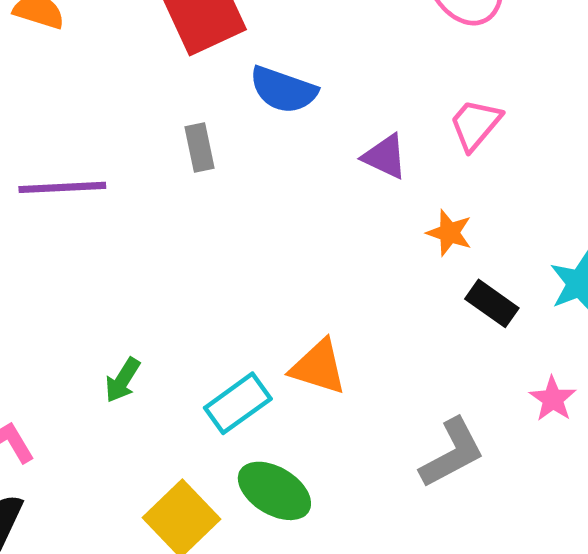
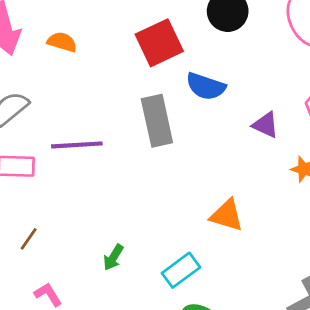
gray rectangle: (200, 148) -> (157, 121), size x1.8
orange triangle: (318, 367) -> (227, 215), moved

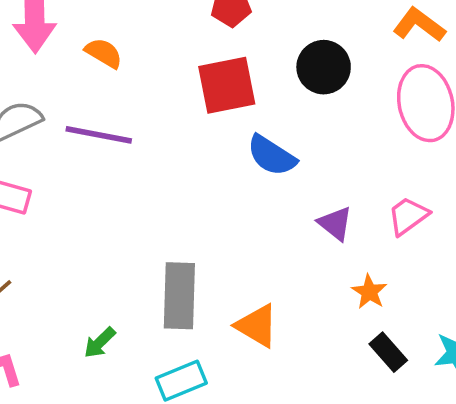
gray rectangle: (157, 121) -> (179, 296), moved
purple line: (77, 145) -> (99, 135), moved

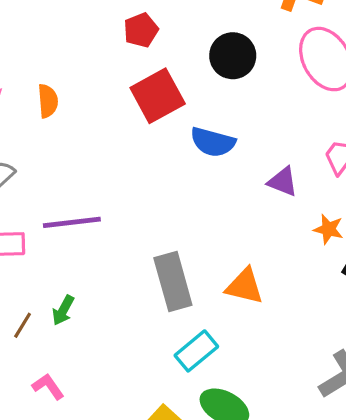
orange semicircle: (104, 53) -> (48, 101), turned 72
purple line: (99, 135) -> (72, 222), moved
green arrow: (100, 343) -> (63, 310), moved

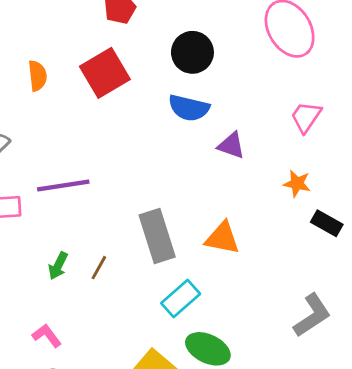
black circle: (233, 56) -> (192, 52), moved
red square: (158, 96) -> (105, 73), moved
purple triangle: (283, 182) -> (231, 145), moved
brown line: (23, 325) -> (99, 268), moved

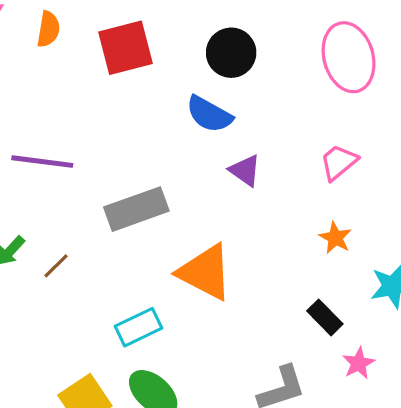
orange star: (297, 183) -> (335, 238), moved
black rectangle: (327, 223) -> (325, 317), moved
gray rectangle: (157, 236) -> (136, 209), moved, turned 72
orange triangle: (222, 238) -> (205, 272), size x1.4

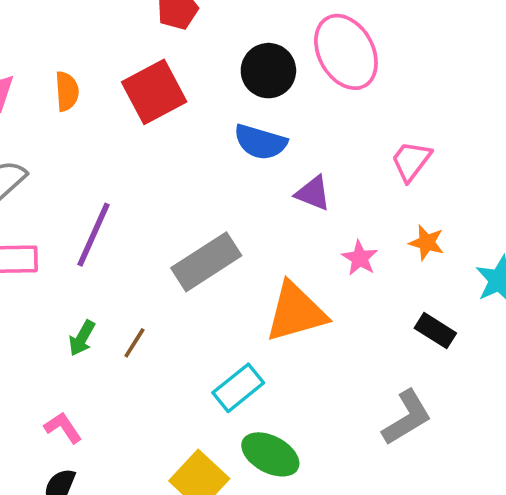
pink ellipse: (349, 57) -> (346, 52), moved
purple line: (42, 162) -> (93, 235), turned -60
orange triangle: (205, 272) -> (296, 312), turned -30
pink star: (359, 363) -> (360, 258), moved

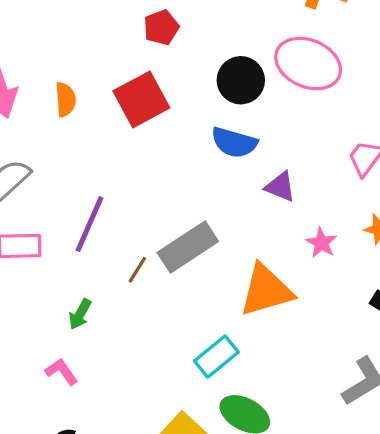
pink ellipse: (346, 52) -> (308, 64), turned -38
brown line: (134, 343) -> (137, 270), moved
pink L-shape: (63, 428) -> (62, 372), moved

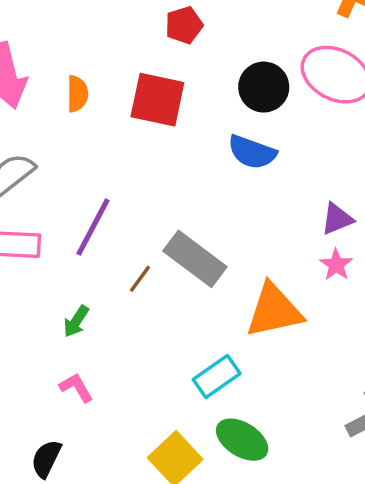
red square: (141, 99) -> (157, 100), turned 36
purple triangle: (280, 187) -> (337, 219), moved, turned -48
gray rectangle: (188, 247) -> (195, 259), turned 66
pink L-shape: (62, 372) -> (76, 387), moved

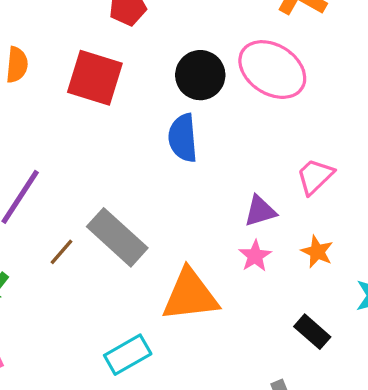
blue semicircle: (252, 152) -> (183, 138), turned 60

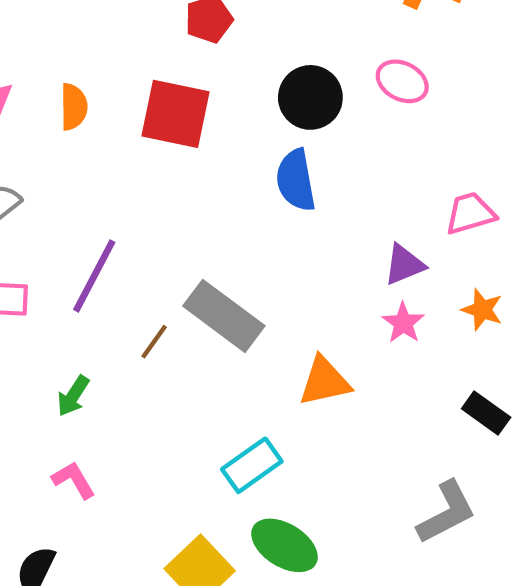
pink ellipse: (272, 70) -> (402, 81), size x0.6
pink trapezoid: (315, 176) -> (470, 213), turned 33
orange triangle: (190, 295) -> (325, 381), size x0.7

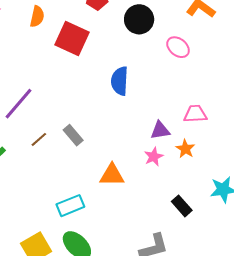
black circle: (310, 97) -> (139, 19), moved
orange semicircle: (74, 107) -> (37, 16), moved
orange star: (482, 310) -> (185, 149), moved
gray rectangle: (224, 316) -> (73, 135), size x0.6

